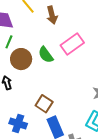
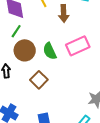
brown square: (44, 104) -> (39, 80), moved

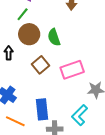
pink rectangle: (78, 46) -> (72, 70), moved

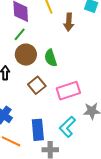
cyan L-shape: (80, 115) -> (67, 127), moved

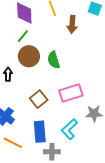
brown square: (37, 85) -> (39, 99), moved

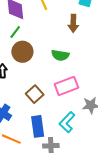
brown arrow: (72, 24) -> (73, 23), moved
green semicircle: (54, 60) -> (60, 55), moved, turned -60

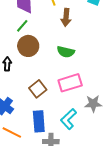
brown arrow: (73, 23) -> (66, 17), moved

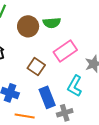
brown circle: (28, 46) -> (28, 26), moved

